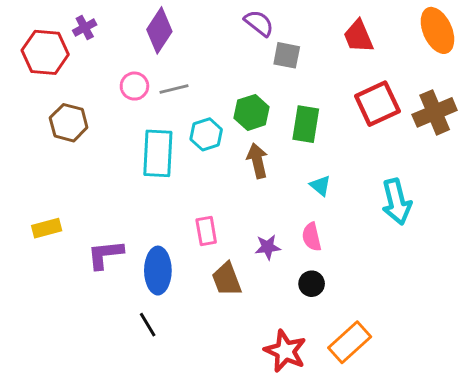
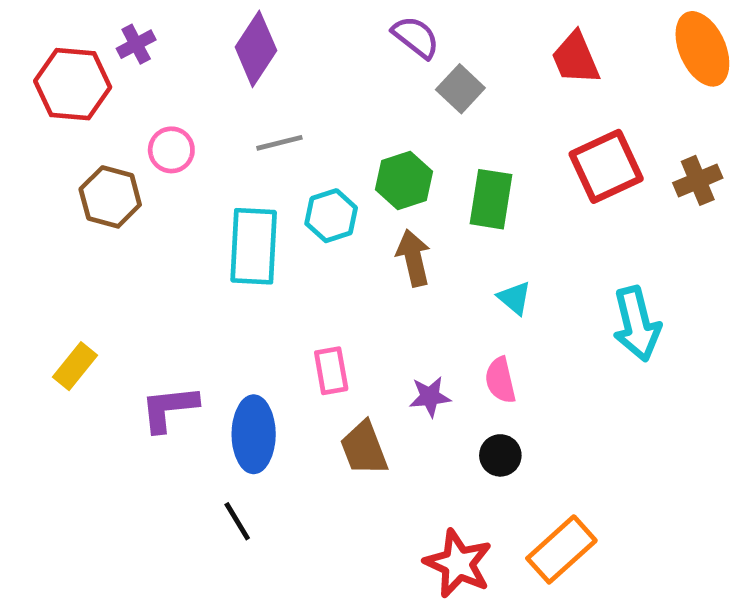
gray square: (287, 55) -> (460, 89), turned 32
pink circle: (134, 86) -> (171, 150), moved
brown cross: (435, 112) -> (698, 180), size x0.7
yellow rectangle: (47, 228) -> (75, 366), turned -36

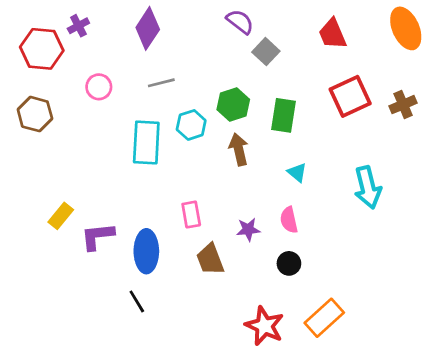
brown hexagon: (110, 197) -> (35, 114), moved
yellow rectangle: (75, 366) -> (61, 216), moved

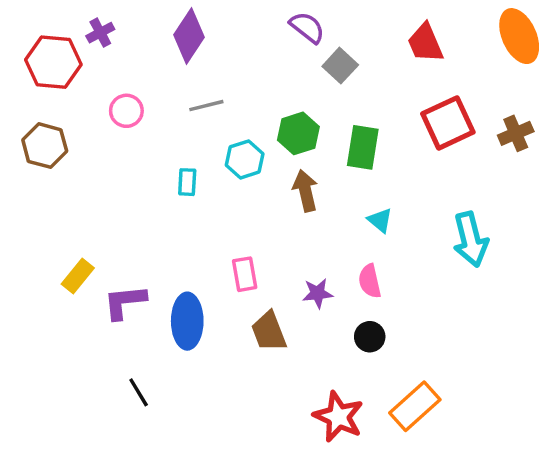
cyan rectangle: (146, 143) -> (187, 182), size x0.5
black line: (137, 301) -> (139, 392), moved

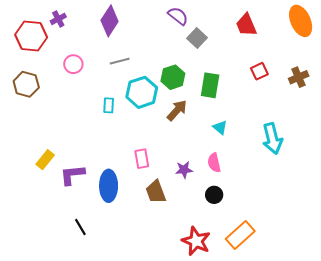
red square: (448, 123) -> (259, 71), size x0.6
cyan hexagon: (245, 159) -> (142, 92), size x1.4
brown arrow: (305, 191) -> (177, 110), turned 55

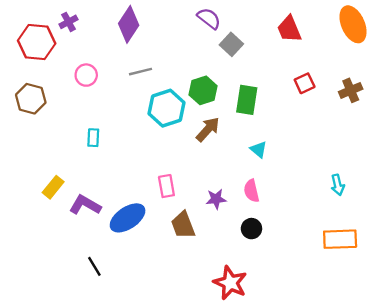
cyan rectangle: (109, 105) -> (93, 138), moved
cyan arrow: (272, 139) -> (338, 185), moved, size x0.6
purple L-shape: (72, 175) -> (85, 205), turned 36
blue ellipse: (109, 186) -> (128, 218), turned 56
orange rectangle: (240, 235) -> (340, 239), moved, turned 40

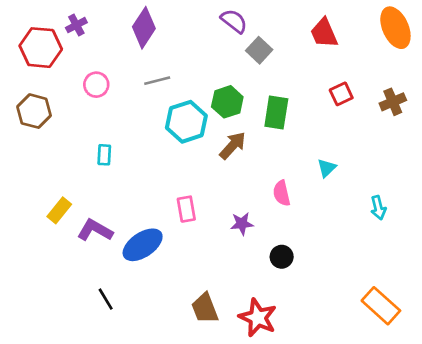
cyan triangle: (259, 149) -> (327, 168), moved, turned 36
pink semicircle: (251, 191) -> (282, 193), moved
brown trapezoid: (183, 225) -> (205, 308), moved
orange rectangle: (340, 239) -> (381, 306), moved, turned 44

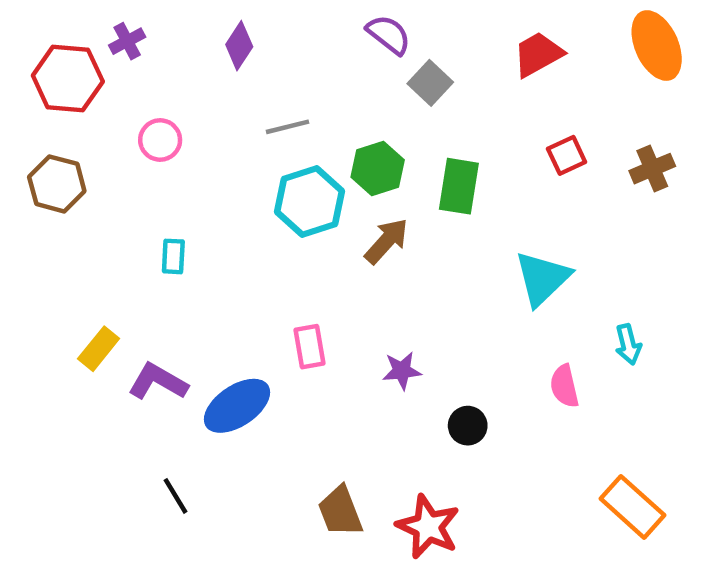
purple diamond: (144, 28) -> (239, 46), size x0.7
red trapezoid: (324, 33) -> (538, 54), turned 84
gray line: (157, 81) -> (288, 127), moved
cyan triangle: (327, 168) -> (542, 278), size x1.8
pink semicircle: (282, 193) -> (564, 386), moved

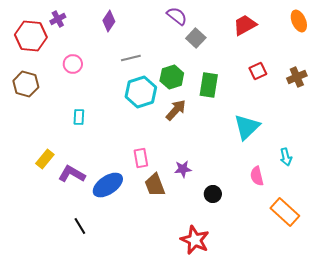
orange ellipse: (657, 46) -> (299, 21), size x0.7
orange rectangle: (632, 507) -> (285, 212), moved
brown trapezoid: (340, 511) -> (155, 185), moved

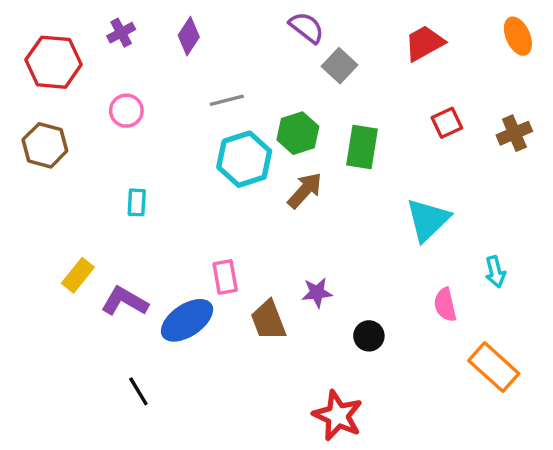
purple cross: (58, 19) -> (121, 33), moved
pink rectangle: (141, 158) -> (225, 277), moved

